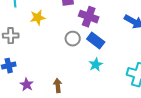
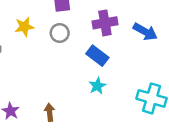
purple cross: (89, 17) -> (105, 23), moved, turned -30
gray circle: (73, 39) -> (60, 33), moved

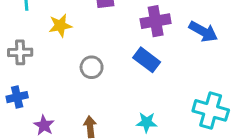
gray circle: (60, 33) -> (92, 67), moved
cyan star: (97, 86) -> (147, 122), moved, turned 30

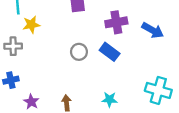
yellow star: (60, 26) -> (31, 25), moved
gray circle: (92, 67) -> (79, 52), moved

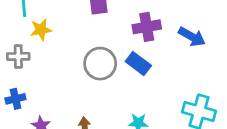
gray circle: (79, 52) -> (100, 64), size x1.5

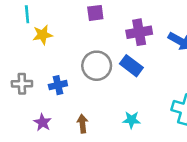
gray cross: (18, 56) -> (22, 84), moved
blue cross: (15, 99) -> (58, 85), moved

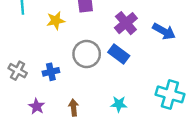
purple cross: (139, 32) -> (126, 23), turned -30
yellow star: (43, 35) -> (56, 21), moved
gray cross: (22, 84) -> (18, 71), turned 30

